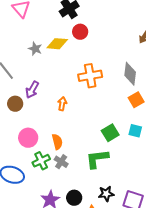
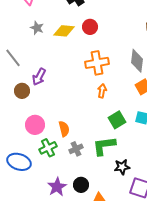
red circle: (80, 32) -> (90, 27), moved
gray star: (35, 49) -> (37, 28), moved
orange arrow: (62, 104) -> (102, 91), moved
gray cross: (61, 162) -> (76, 149), moved, turned 32
black star: (106, 194) -> (122, 167), moved

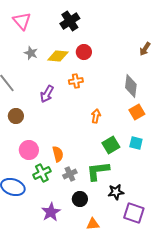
orange cross: (97, 63) -> (76, 81), moved, size x0.6
purple arrow: (39, 77) -> (47, 94), moved
black circle: (81, 185) -> (80, 199), moved

